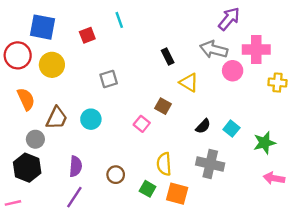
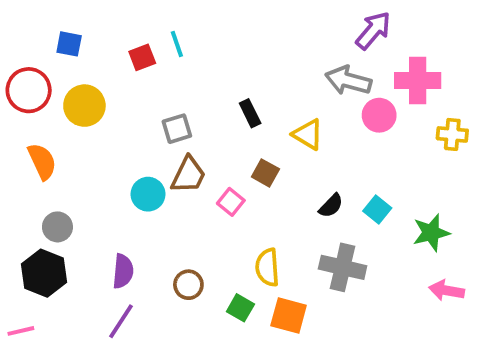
cyan line: (119, 20) -> (177, 44), moved
blue square: (42, 27) -> (69, 44), size x0.6
black rectangle: (168, 57) -> (250, 113), moved
brown trapezoid: (57, 118) -> (188, 175), moved

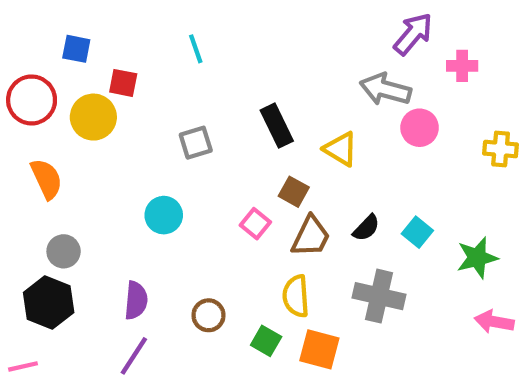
red square: (142, 57) -> (123, 83), moved, turned 32
pink cross: (418, 81) -> (462, 66), moved, size x0.6
black rectangle: (250, 113) -> (277, 126), size x1.4
brown trapezoid: (188, 175) -> (311, 236), moved

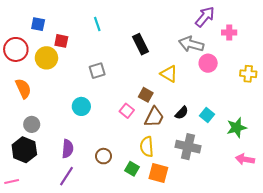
black rectangle: (277, 126) -> (140, 44), moved

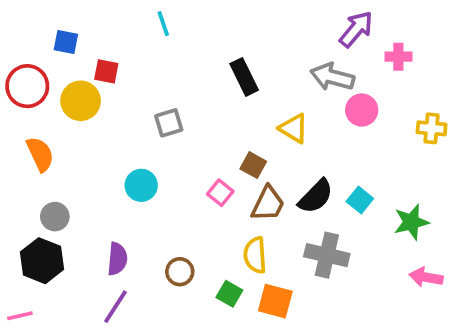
cyan line: (97, 24) -> (163, 24), moved
black semicircle: (182, 113) -> (316, 196), size x1.5

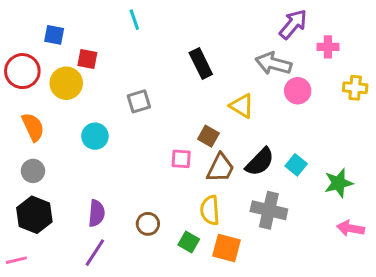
yellow cross: (432, 128) -> (355, 88), moved
cyan circle: (141, 185) -> (95, 136), moved
pink square: (220, 193) -> (181, 159), turned -35
gray circle: (55, 217) -> (33, 171), moved

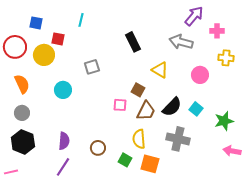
cyan line: (134, 20) -> (81, 20), moved, turned 32
yellow cross: (355, 88) -> (226, 58), moved
pink circle: (298, 91) -> (200, 75), moved

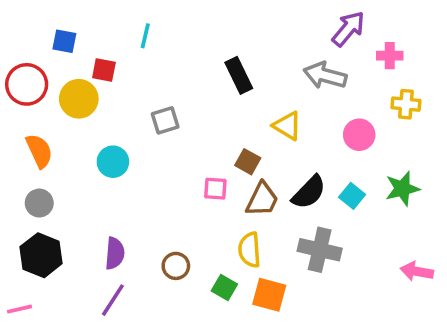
green star: (224, 121) -> (402, 189), moved

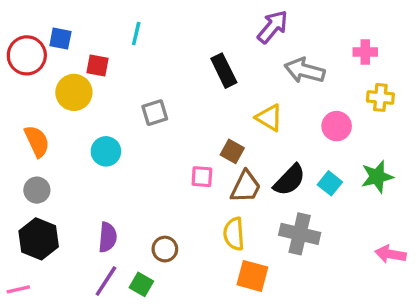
purple arrow: (348, 29) -> (273, 27), moved
red circle: (27, 84) -> (27, 55), moved
green square: (224, 288) -> (141, 284), moved

